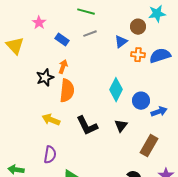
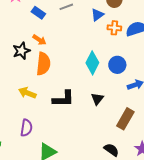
orange arrow: (63, 67) -> (39, 40), turned 104
blue circle: (141, 101) -> (117, 65), moved
black L-shape: (87, 126) -> (63, 99), turned -65

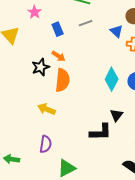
blue rectangle: (38, 13) -> (58, 29), turned 32
blue triangle: (97, 15) -> (117, 31), turned -40
black L-shape: (63, 99) -> (101, 132), moved

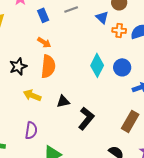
black star: (41, 67) -> (18, 66), moved
black triangle: (117, 115) -> (63, 101), moved, turned 40
black L-shape: (101, 132) -> (86, 118), turned -50

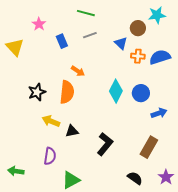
orange arrow: (44, 42) -> (78, 71), moved
black triangle: (63, 101) -> (72, 131), moved

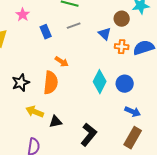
blue arrow: (159, 113) -> (133, 112), moved, turned 42

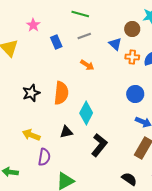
orange arrow: (62, 62) -> (87, 65), moved
cyan diamond: (100, 82) -> (86, 113), moved
yellow arrow: (35, 112) -> (31, 135), moved

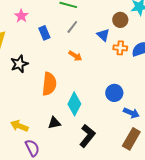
gray line: (84, 36) -> (72, 27), turned -32
black star: (31, 93) -> (19, 64), moved
blue circle: (135, 94) -> (114, 93), moved
purple semicircle: (44, 157) -> (32, 148), turned -36

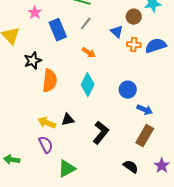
blue rectangle: (44, 33) -> (58, 30), size x1.5
orange semicircle: (49, 84) -> (50, 81), moved
cyan diamond: (74, 104) -> (88, 85), moved
yellow arrow: (19, 126) -> (47, 123), moved

